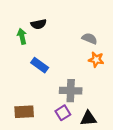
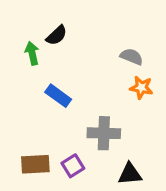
black semicircle: (39, 24) -> (57, 35), turned -32
purple square: (63, 113) -> (73, 166), moved

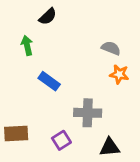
black semicircle: (57, 35) -> (48, 17), moved
brown rectangle: (35, 164) -> (16, 133), moved

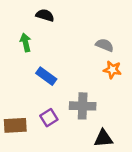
black semicircle: (48, 17) -> (45, 15), turned -120
purple square: (61, 140) -> (49, 118), moved

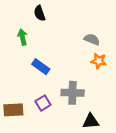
black semicircle: (45, 15) -> (40, 13), turned -126

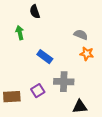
blue rectangle: (41, 67) -> (45, 57), moved

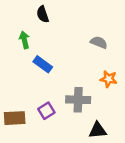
orange star: (87, 54) -> (109, 79), moved
blue rectangle: (45, 57) -> (43, 64), moved

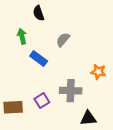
gray semicircle: (99, 42) -> (63, 40), moved, turned -72

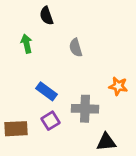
gray semicircle: (63, 40) -> (76, 48), turned -56
blue rectangle: (39, 58) -> (46, 91), moved

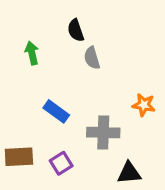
black semicircle: (46, 16) -> (76, 30), moved
purple square: (50, 121) -> (61, 163), moved

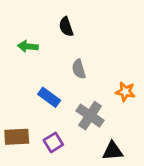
green arrow: (32, 53) -> (28, 46), turned -72
gray semicircle: (92, 58) -> (79, 69), moved
gray cross: (103, 132) -> (90, 116), turned 32

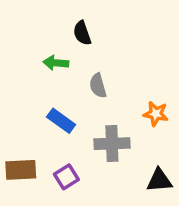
green arrow: (28, 46) -> (56, 63), moved
gray cross: (90, 116) -> (112, 144), turned -36
black triangle: (113, 151) -> (159, 180), moved

